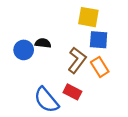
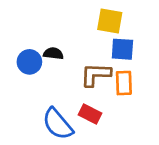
brown L-shape: (77, 60) -> (96, 75), turned -125
orange rectangle: (100, 67) -> (124, 83), turned 30

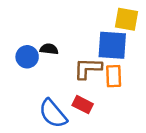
yellow square: (110, 21) -> (127, 19), moved
blue square: (122, 49) -> (112, 45), size x1.4

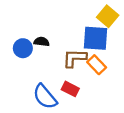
yellow square: (127, 19) -> (108, 16), turned 30
orange rectangle: (114, 76) -> (97, 65), turned -42

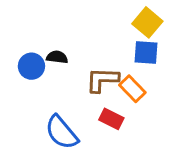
blue square: (96, 38) -> (146, 53), moved, size x0.7
red rectangle: (70, 89) -> (111, 119), moved

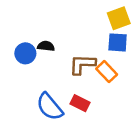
yellow square: (147, 22) -> (119, 18), turned 30
red rectangle: (111, 119) -> (80, 103), moved

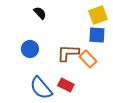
black semicircle: (46, 46) -> (40, 13), moved, turned 40
blue circle: (25, 53) -> (30, 49), moved

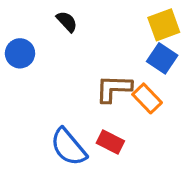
blue square: (97, 35) -> (162, 58), turned 30
blue circle: (30, 49) -> (20, 53), moved

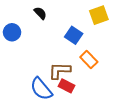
blue square: (162, 58) -> (74, 35), moved
brown L-shape: (114, 88) -> (59, 71), moved

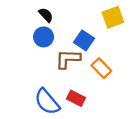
blue circle: (12, 32) -> (44, 37), moved
brown L-shape: (59, 71) -> (68, 59), moved

